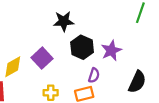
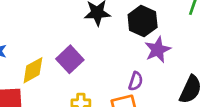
black hexagon: (82, 47) -> (143, 21), moved

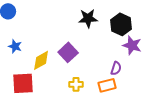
purple star: (158, 50) -> (132, 45), turned -30

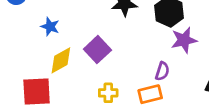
purple star: (132, 45) -> (184, 40), turned -30
blue star: (15, 46) -> (50, 27), moved

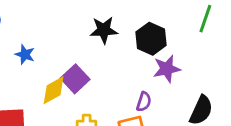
yellow diamond: (61, 60) -> (54, 90), moved

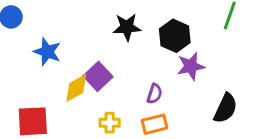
blue star: (25, 54) -> (47, 52), size x1.4
purple semicircle: (144, 102) -> (154, 94), moved

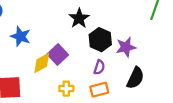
black star: (127, 27) -> (79, 18), turned -30
black hexagon: (175, 36) -> (100, 40), moved
black semicircle: (225, 108) -> (135, 78), moved

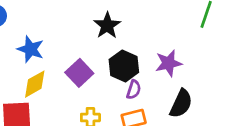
black hexagon: (100, 40) -> (124, 66), moved
yellow diamond: (42, 63) -> (35, 84), moved

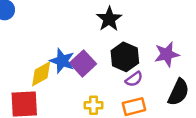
blue star: (31, 49) -> (62, 61), moved
purple semicircle: (134, 90) -> (134, 79), turned 36

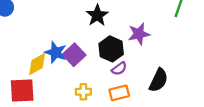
purple star: (167, 54) -> (139, 34), moved

